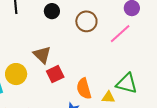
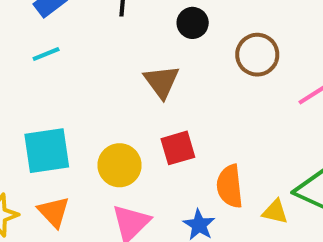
brown triangle: (42, 55) -> (162, 82), moved
yellow circle: (16, 74) -> (120, 165), moved

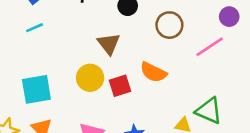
yellow circle: (120, 165) -> (90, 78), moved
orange semicircle: (230, 186) -> (153, 72), moved, turned -56

